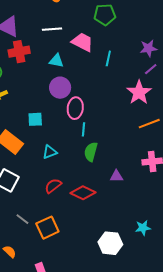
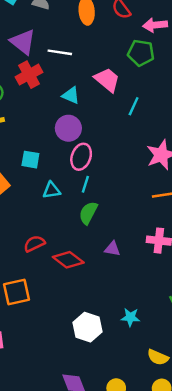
white line: (52, 29) -> (60, 52), moved
red cross: (19, 52) -> (29, 75), turned -30
cyan triangle: (50, 152) -> (51, 190), moved

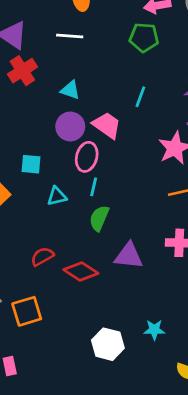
white line: (60, 52) -> (70, 36), moved
pink trapezoid: (107, 80) -> (107, 125), moved
purple triangle: (112, 249) -> (129, 256), size x1.6

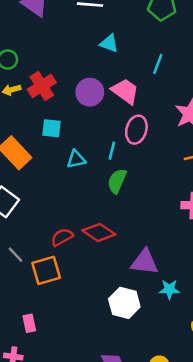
red cross: (22, 71) -> (42, 86), moved
cyan triangle: (70, 90) -> (109, 43), moved
pink ellipse: (87, 157) -> (136, 130), moved
purple triangle: (129, 256) -> (145, 262), moved
red semicircle: (42, 257) -> (62, 237), moved

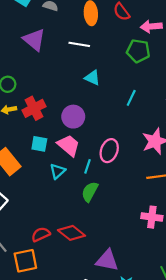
pink trapezoid: (125, 91) -> (68, 145), moved
cyan triangle: (76, 159) -> (58, 171), turned -35

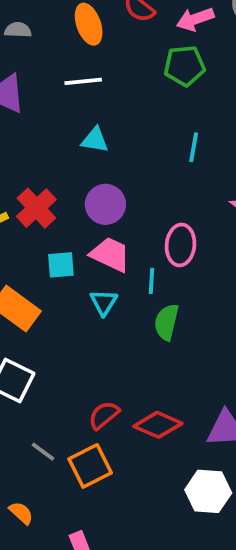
cyan triangle: (92, 78) -> (95, 140), moved
red diamond: (71, 233) -> (158, 425), moved

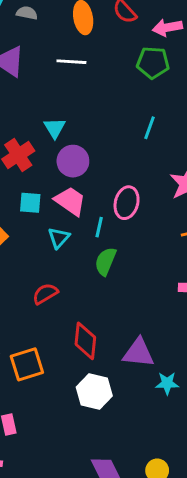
cyan triangle: (95, 140) -> (55, 128), moved, turned 40
red semicircle: (104, 415) -> (45, 294), moved
red diamond: (158, 425) -> (85, 341), turned 63
white hexagon: (208, 491) -> (94, 391), moved

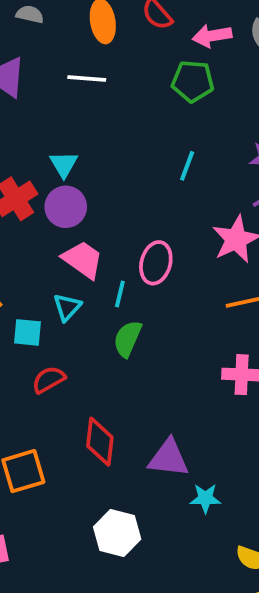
purple circle: (73, 161) -> (66, 207), moved
cyan square: (30, 203) -> (27, 332), moved
white hexagon: (94, 391) -> (117, 533), moved

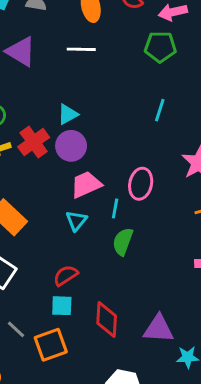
cyan triangle: (64, 164) -> (68, 114), turned 35
pink trapezoid: (83, 260) -> (86, 185), turned -56
cyan square: (27, 332) -> (62, 306), moved

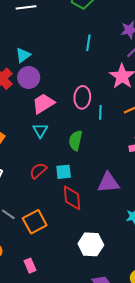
cyan line: (115, 209) -> (100, 112), moved
cyan square: (62, 306) -> (64, 172), moved
purple triangle: (158, 329) -> (108, 183), moved

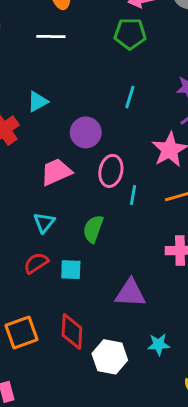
purple circle: (29, 77) -> (86, 132), moved
cyan triangle: (40, 130) -> (44, 223), moved
red diamond: (72, 198) -> (72, 332), moved
white hexagon: (91, 244) -> (110, 357), moved

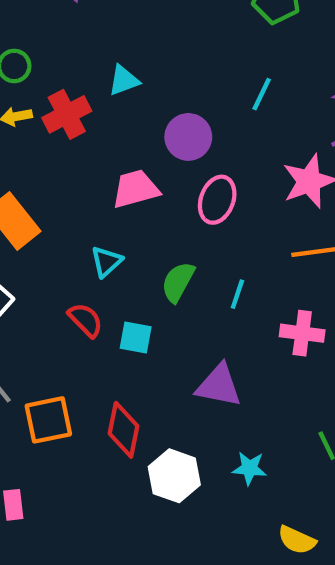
cyan line: (133, 195) -> (237, 294), moved
red semicircle: (36, 263) -> (86, 320), turned 70

